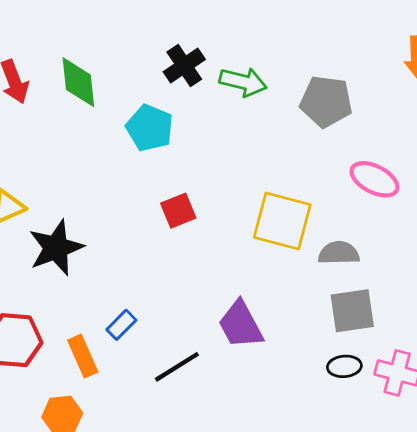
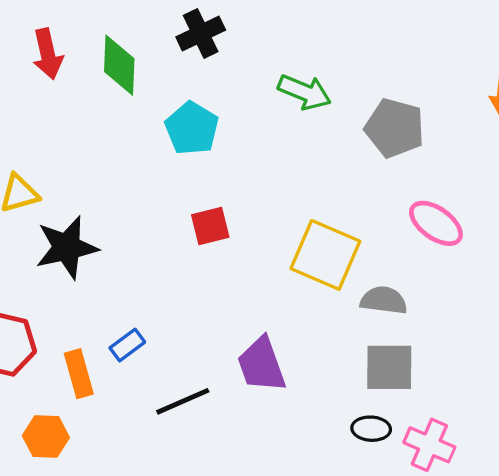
black cross: (184, 66) -> (201, 34), moved

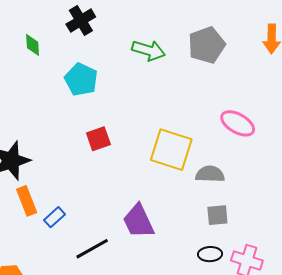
green diamond: (119, 65) -> (33, 45), size x0.6
gray pentagon: (395, 128) -> (207, 45), moved, turned -30
gray square: (389, 367) -> (217, 215), size x0.7
orange rectangle: (79, 374) -> (27, 201), moved

